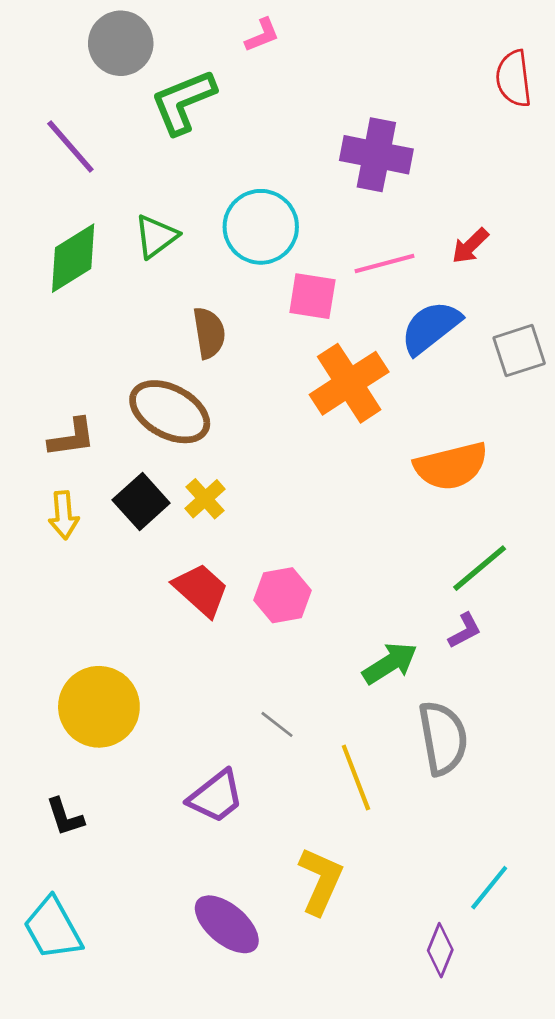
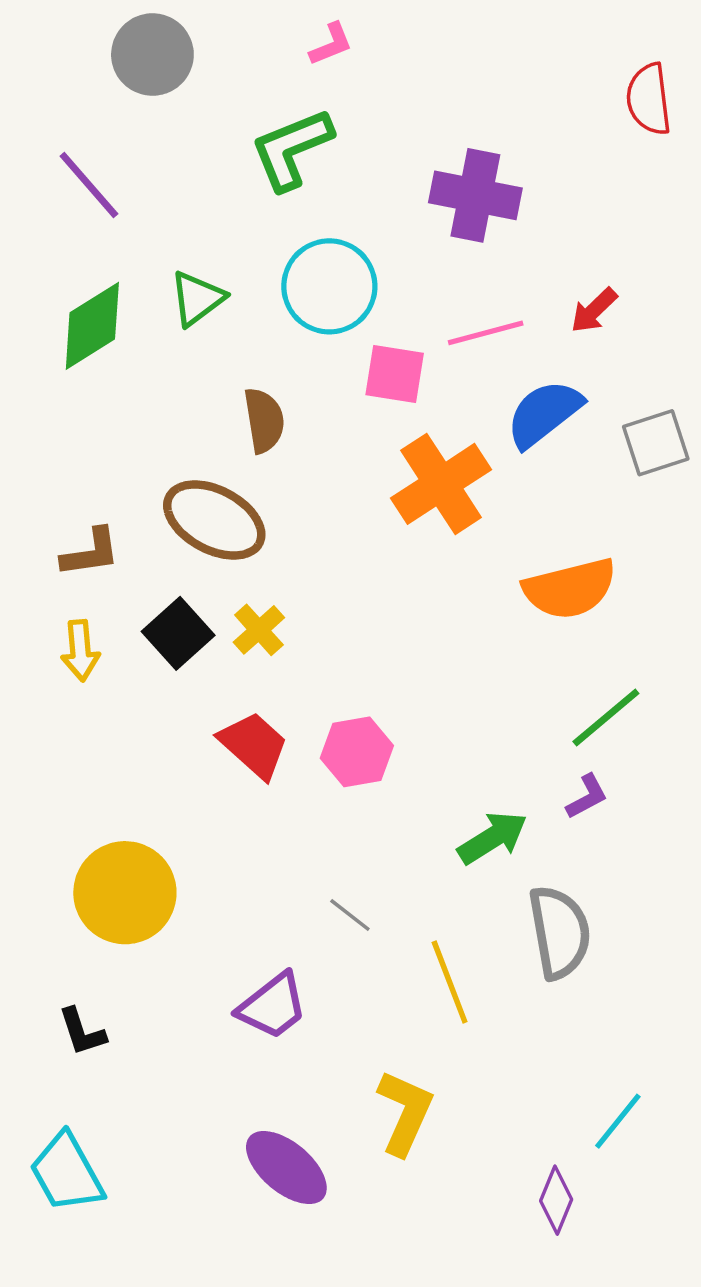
green L-shape: (183, 102) -> (292, 149), moved

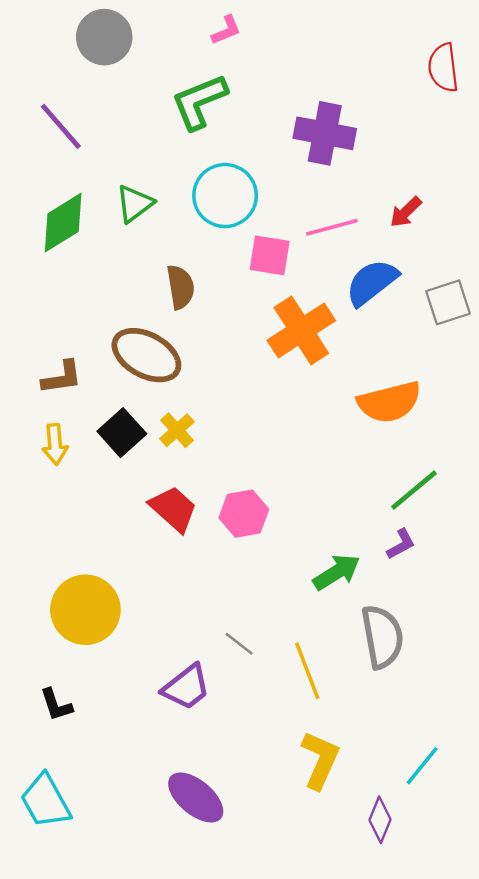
gray line: (350, 915) -> (239, 644), moved
yellow L-shape: (405, 1113) -> (320, 760), moved

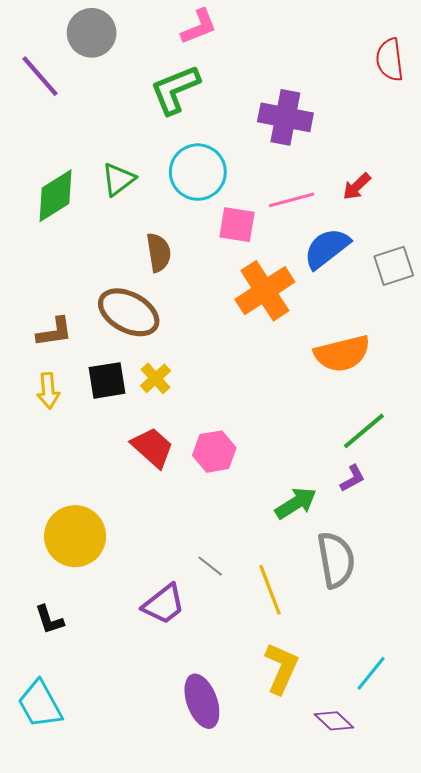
pink L-shape: (226, 30) -> (199, 27), size x1.4
purple line: (61, 126) -> (40, 76), moved
black square: (122, 433) -> (107, 380), turned 33
purple ellipse: (196, 797) -> (202, 701), moved, turned 30
purple diamond: (380, 820) -> (334, 721), turned -69

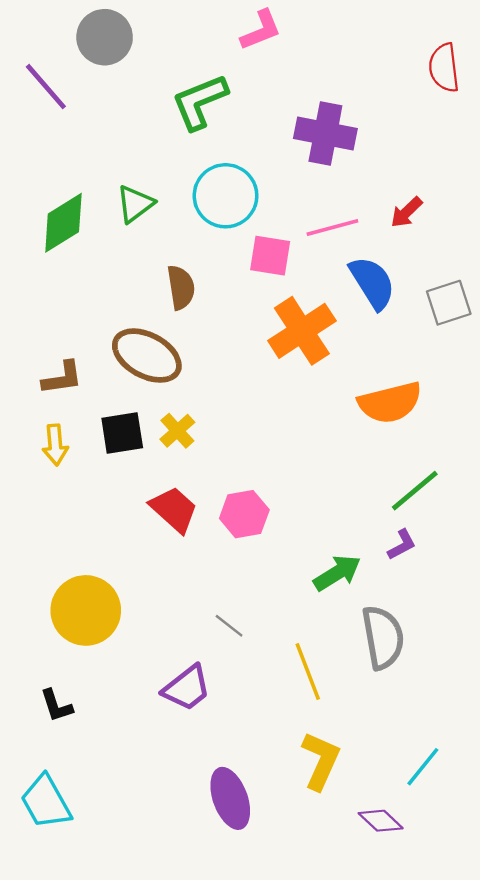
pink L-shape: (199, 27) -> (261, 30), moved
blue semicircle: (327, 248) -> (372, 283), turned 96
gray line: (210, 566) -> (229, 626), moved

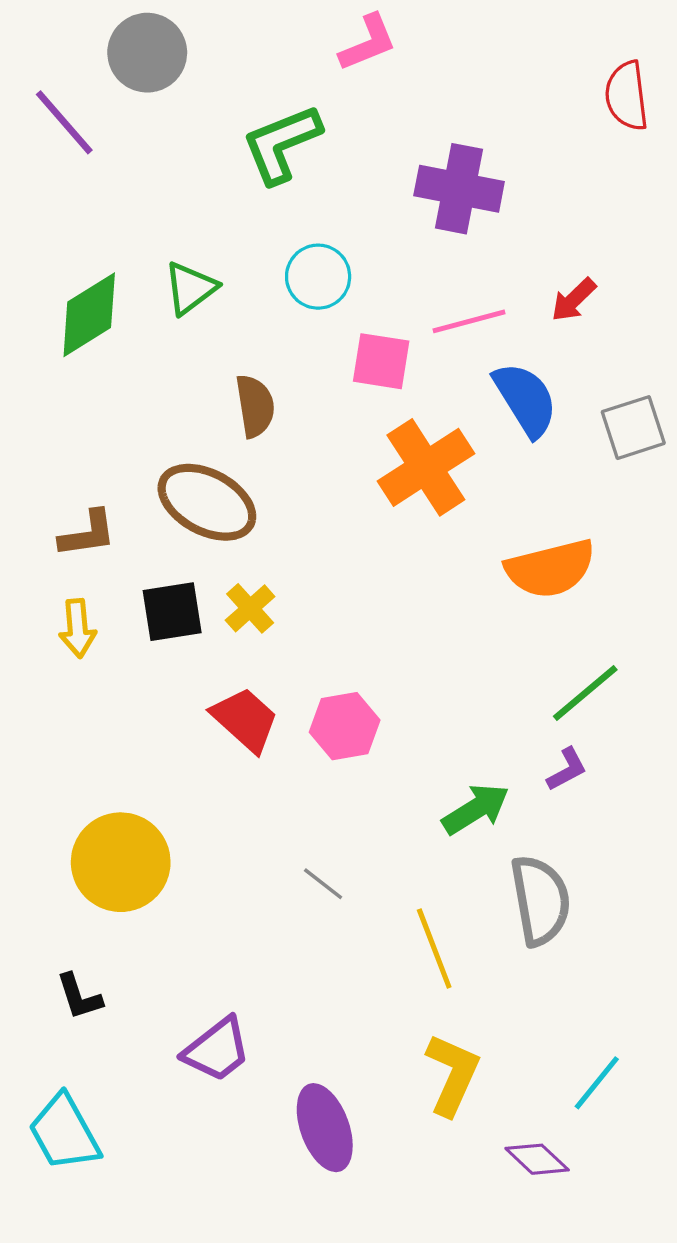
cyan circle: (226, 196) -> (318, 277), size x0.7
purple trapezoid: (187, 688) -> (217, 1050), moved

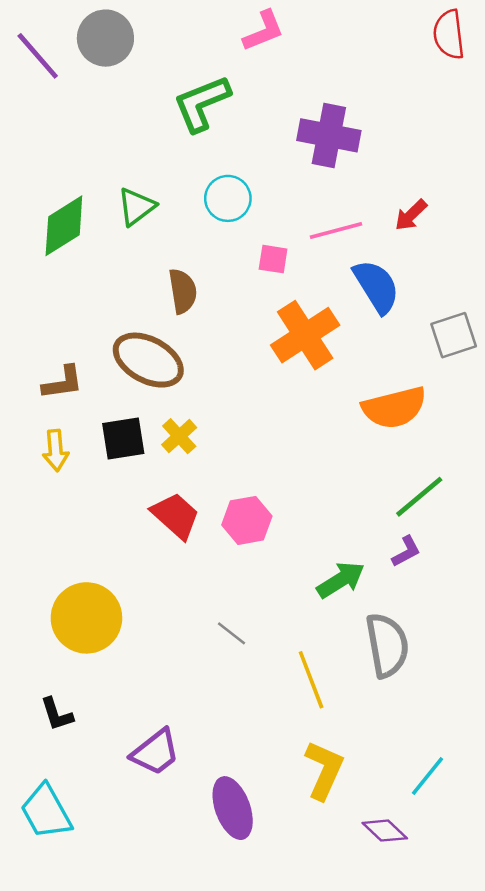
red semicircle: (627, 96) -> (449, 34), moved
purple line: (64, 122) -> (38, 56), moved
pink square: (381, 361) -> (273, 259), size x0.7
gray square: (633, 428) -> (454, 335), moved

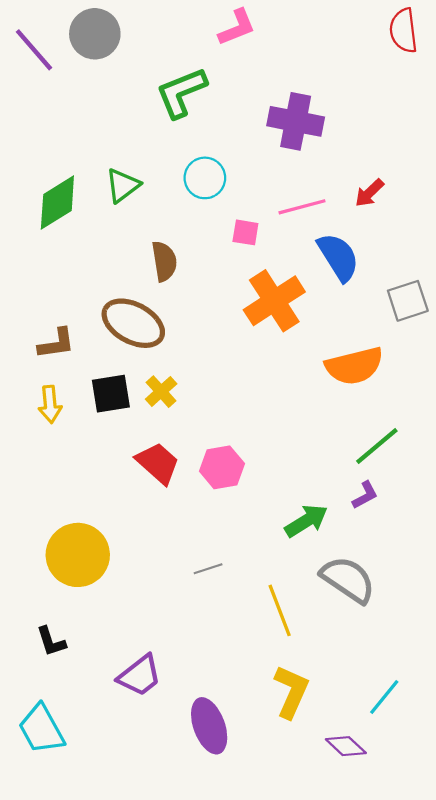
gray line: (231, 633) -> (208, 569), turned -56
gray semicircle: (387, 645) -> (348, 580), turned -46

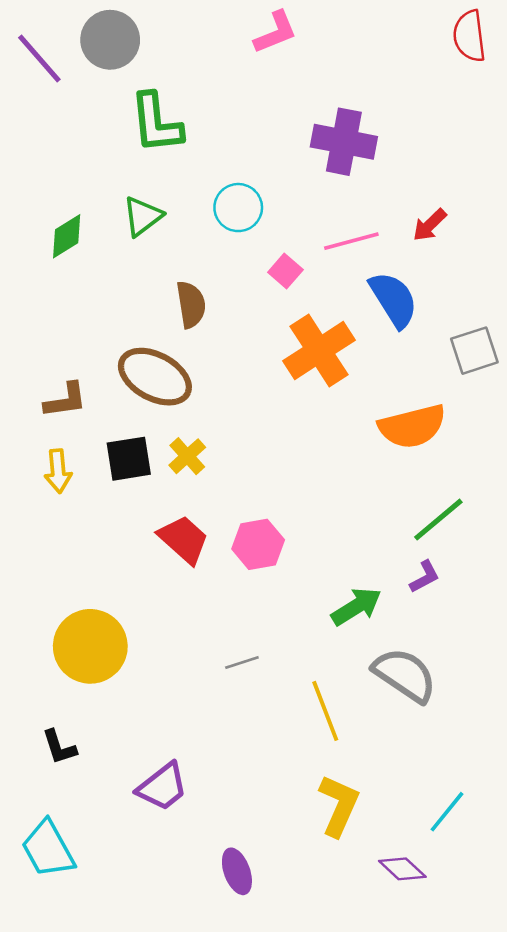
green L-shape: (181, 93) -> (156, 123), moved, turned -74
green diamond: (57, 203) -> (67, 236), size x0.7
pink square: (245, 232) -> (285, 271), turned 32
purple ellipse: (209, 726) -> (237, 871), moved, size x0.7

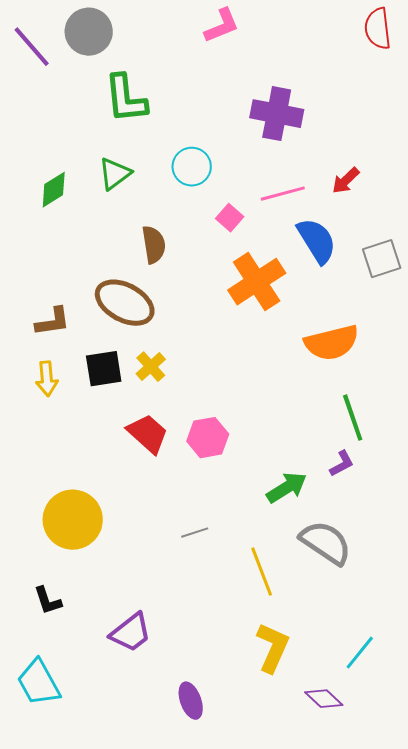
gray square: (474, 351) -> (382, 259), moved
green line: (438, 520) -> (353, 418), turned -69

